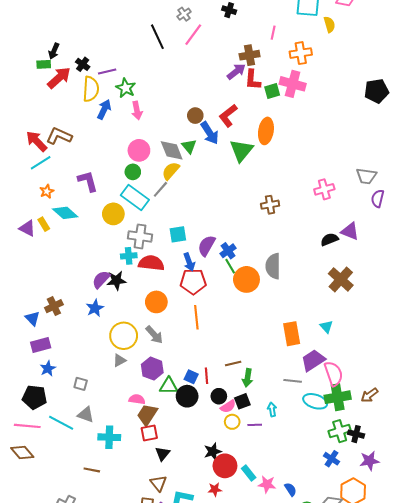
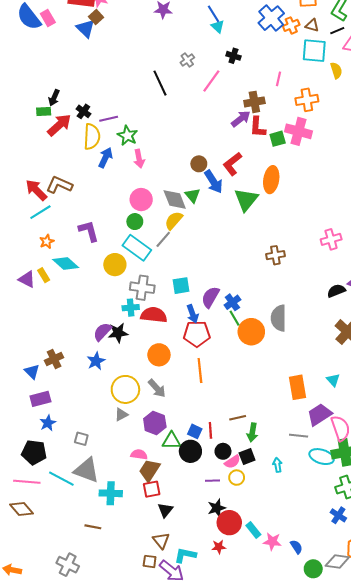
pink line: (193, 35) -> (211, 81), moved
gray triangle: (86, 415) -> (87, 470), size x1.5
purple line: (255, 425) -> (212, 481), moved

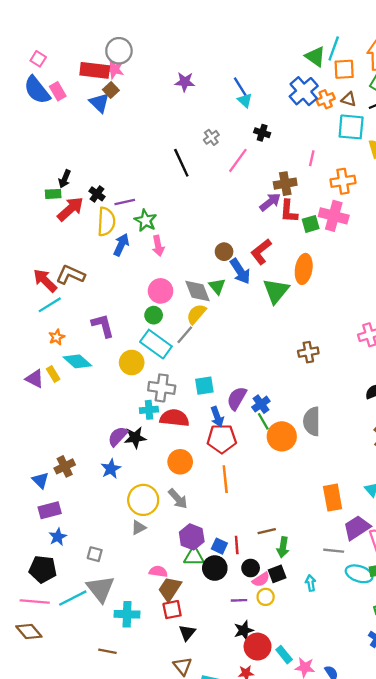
purple hexagon: (155, 423) -> (192, 537), moved
gray triangle: (87, 470) -> (100, 589), turned 32
cyan line: (61, 479) -> (73, 598), turned -55

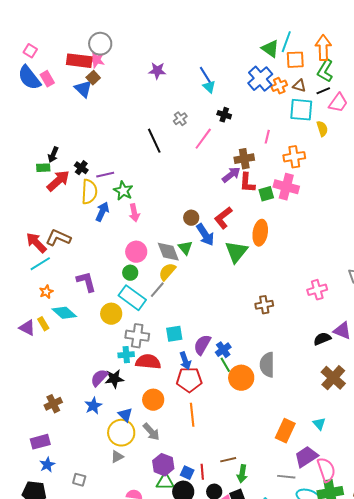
blue triangle: (40, 480) -> (125, 415), moved
orange rectangle: (333, 498) -> (285, 431), turned 35

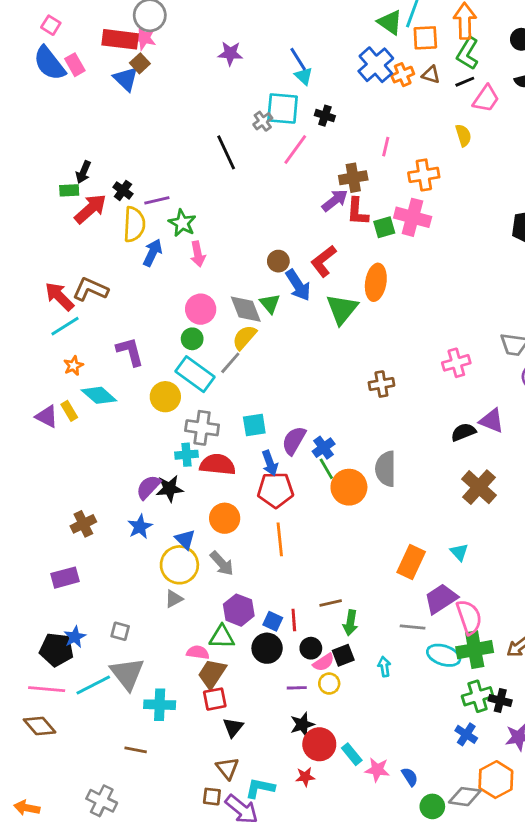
cyan square: (301, 110) -> (283, 109), moved
blue star: (47, 465) -> (75, 637), moved
green triangle: (165, 482) -> (222, 637), moved

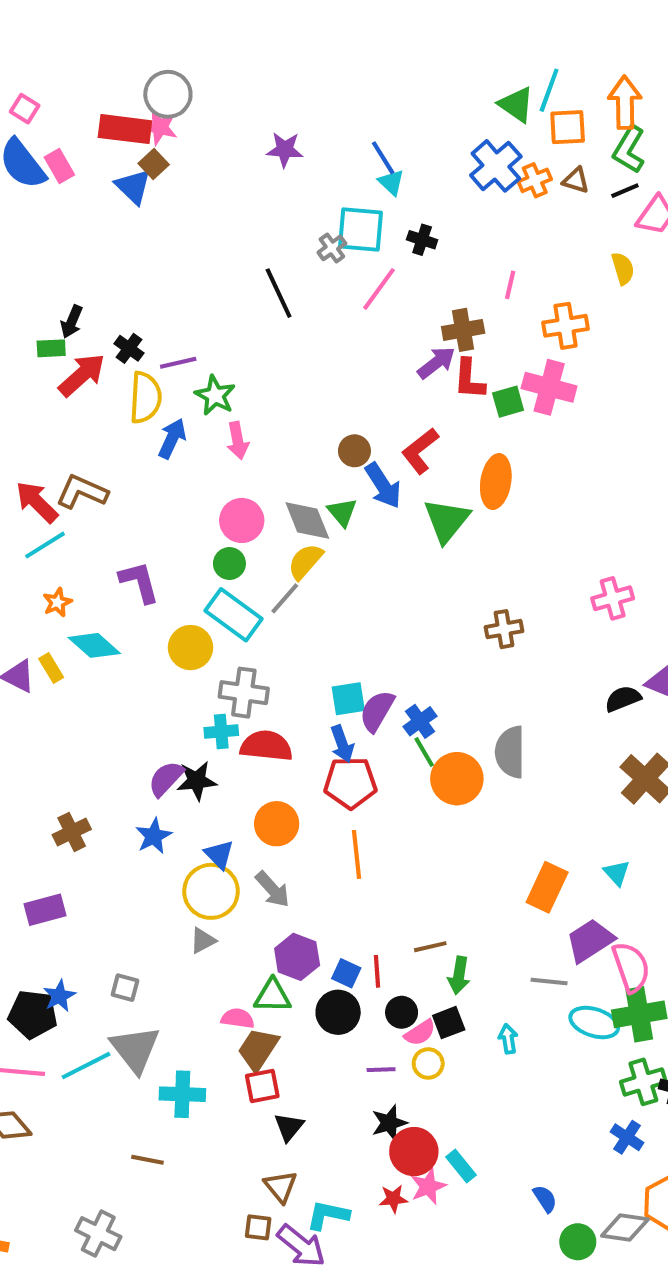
cyan square: (254, 425) -> (348, 699), moved
pink star: (377, 770) -> (428, 1186), moved, turned -30

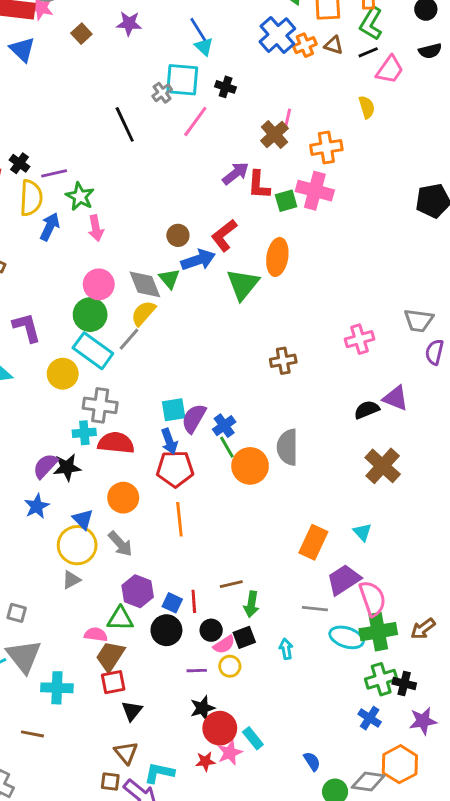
brown square: (154, 164) -> (81, 34), moved
brown cross: (463, 330) -> (275, 134), moved, turned -32
blue arrow: (383, 486) -> (198, 260), turned -76
green circle: (229, 564) -> (90, 315), size x1.5

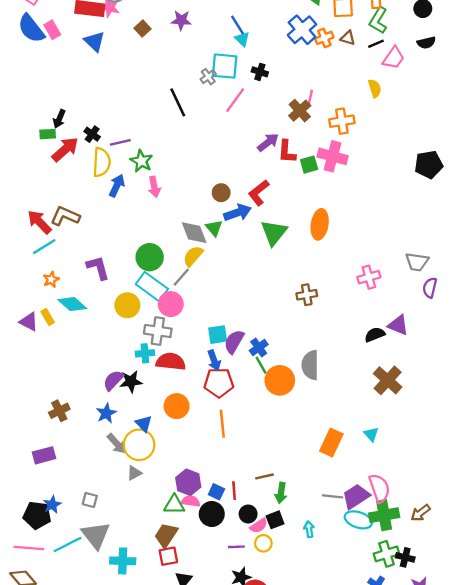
orange ellipse: (277, 257) -> (320, 224), moved
pink circle: (99, 284) -> (171, 304), moved
gray arrow: (120, 544) -> (117, 444), moved
purple trapezoid: (344, 580) -> (356, 496), moved
pink semicircle: (96, 635) -> (191, 501), moved

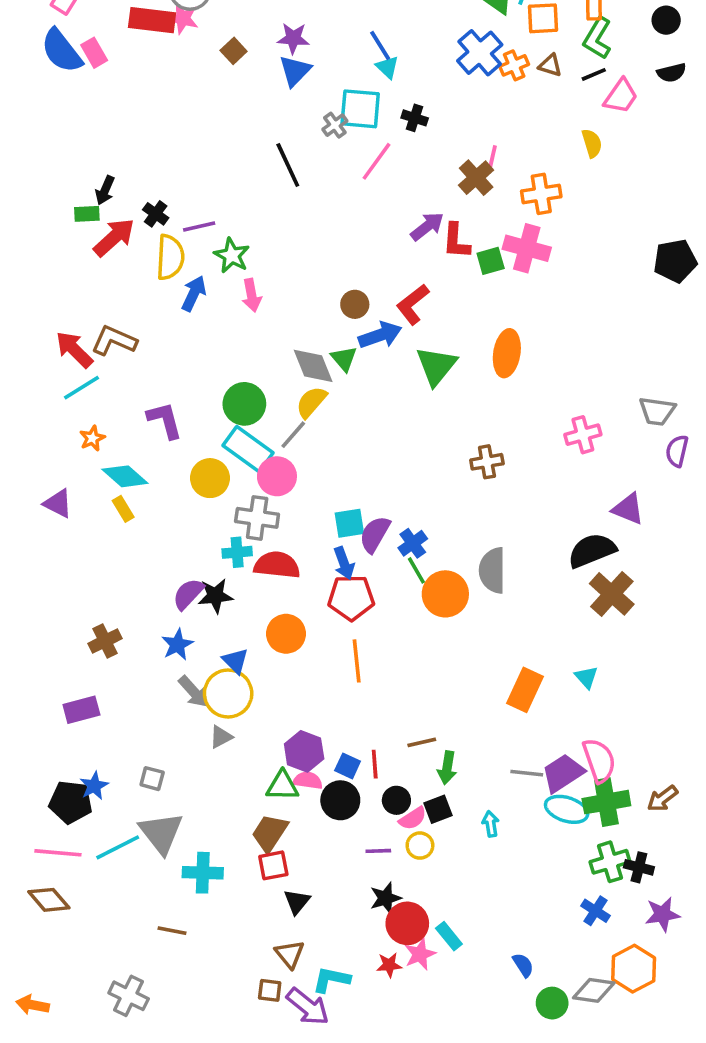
blue triangle: (94, 41) -> (295, 71), moved, turned 30
yellow rectangle: (48, 317) -> (123, 509), moved
black semicircle: (375, 335) -> (592, 550), moved, size x1.5

